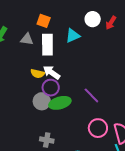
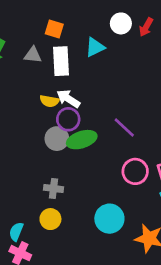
gray cross: (47, 140) -> (53, 188), moved

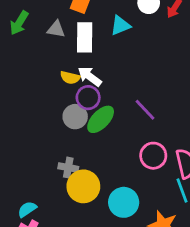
green ellipse: (82, 140) -> (101, 119), turned -32
yellow circle: (50, 219) -> (83, 186), moved, size x1.5
cyan semicircle: (16, 232) -> (27, 209), turned 30

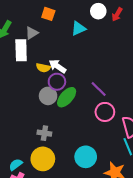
gray triangle: (56, 29) -> (32, 33), turned -40
white rectangle: (85, 37) -> (21, 50), moved
pink circle: (153, 156) -> (105, 112), moved
yellow circle: (83, 186) -> (43, 159), moved

